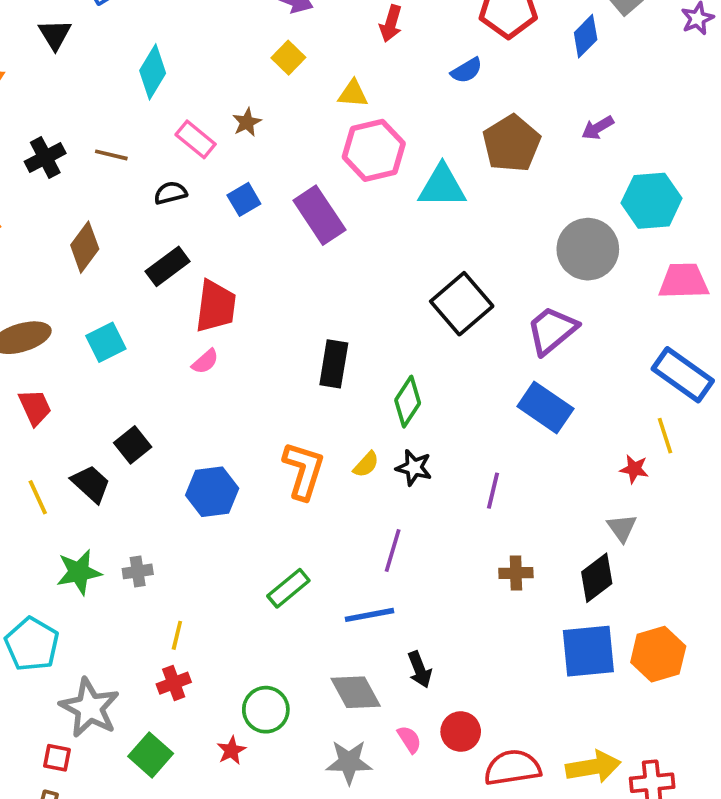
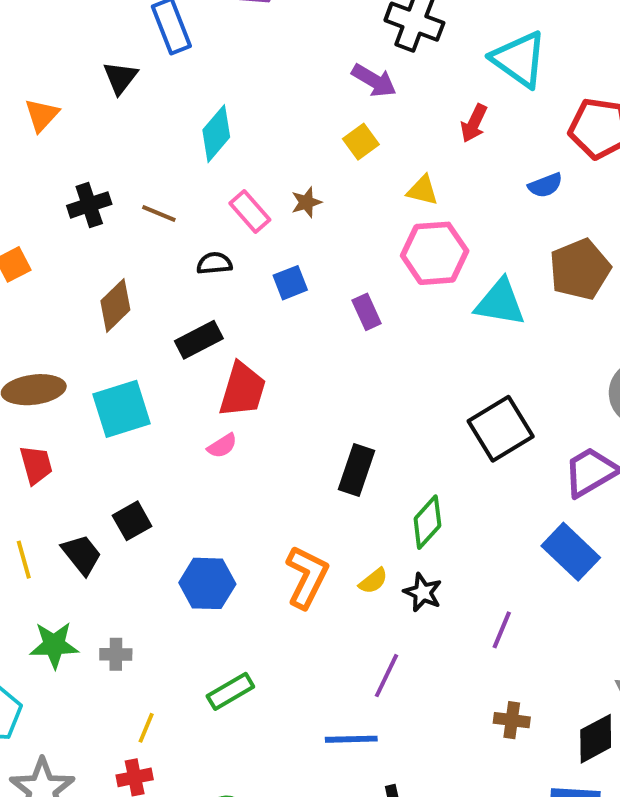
purple rectangle: (319, 215) -> (367, 312), size x0.6
cyan square: (106, 342) -> (121, 409), size x1.4
green rectangle: (288, 588) -> (230, 691), moved

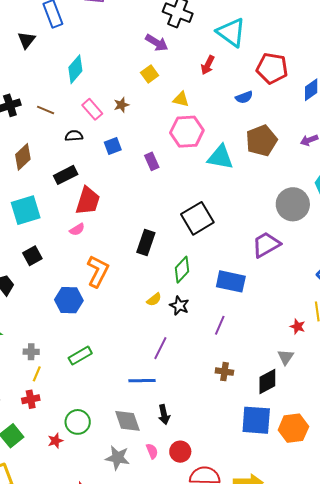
black square: (501, 429) -> (197, 218), moved
black square: (132, 521) -> (32, 256), moved
blue rectangle: (571, 552) -> (231, 281), moved, turned -32
orange L-shape: (307, 577) -> (98, 271), moved
gray cross: (116, 654) -> (31, 352), moved

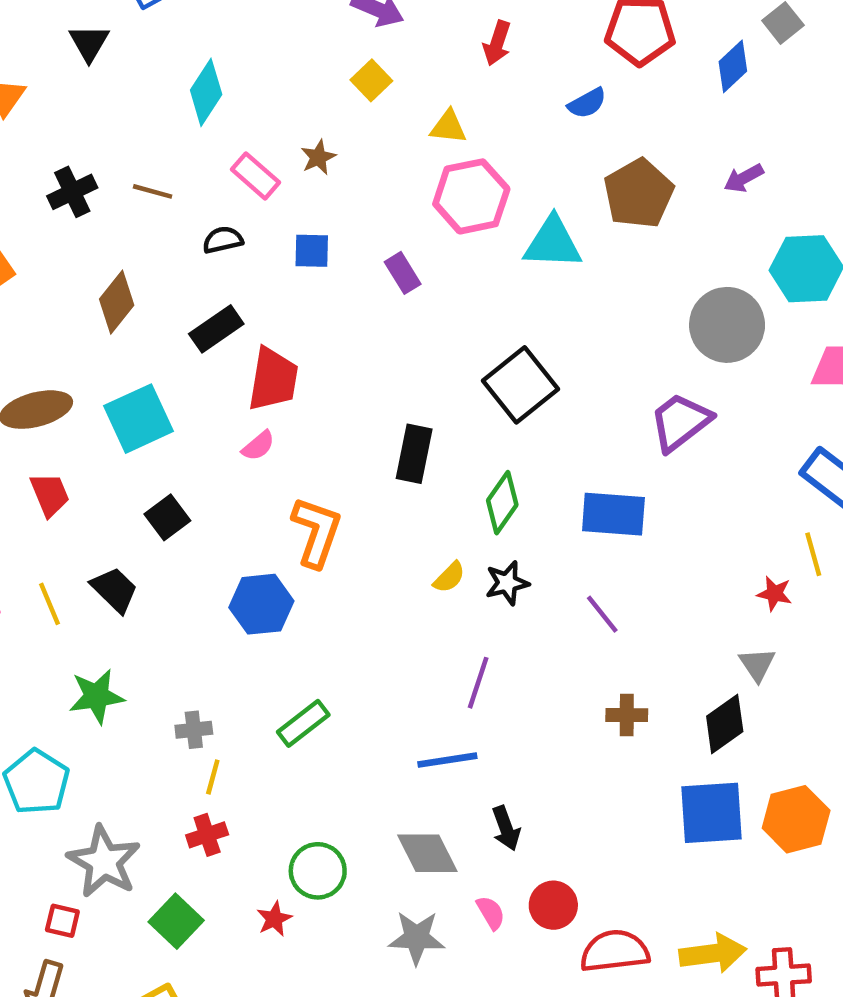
blue square: (113, 146) -> (312, 251), turned 30
black star: (179, 306) -> (507, 583), turned -30
purple line: (220, 325) -> (602, 614), turned -54

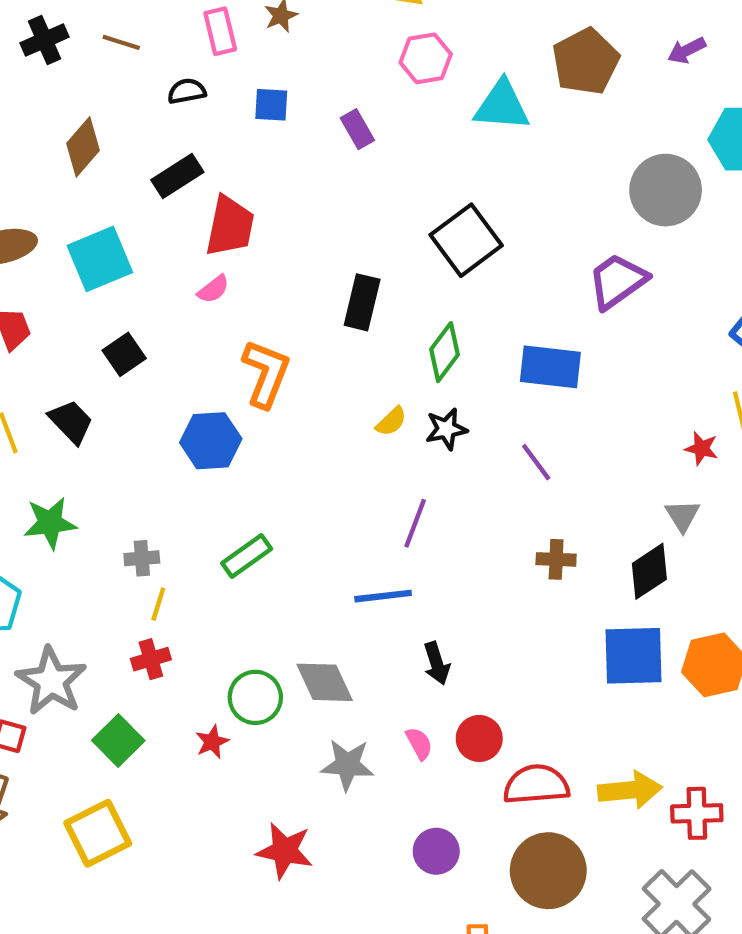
pink rectangle: (255, 176) -> (220, 31), turned 33
pink hexagon: (471, 196) -> (426, 58), size x0.7
gray diamond: (427, 853) -> (325, 682), moved

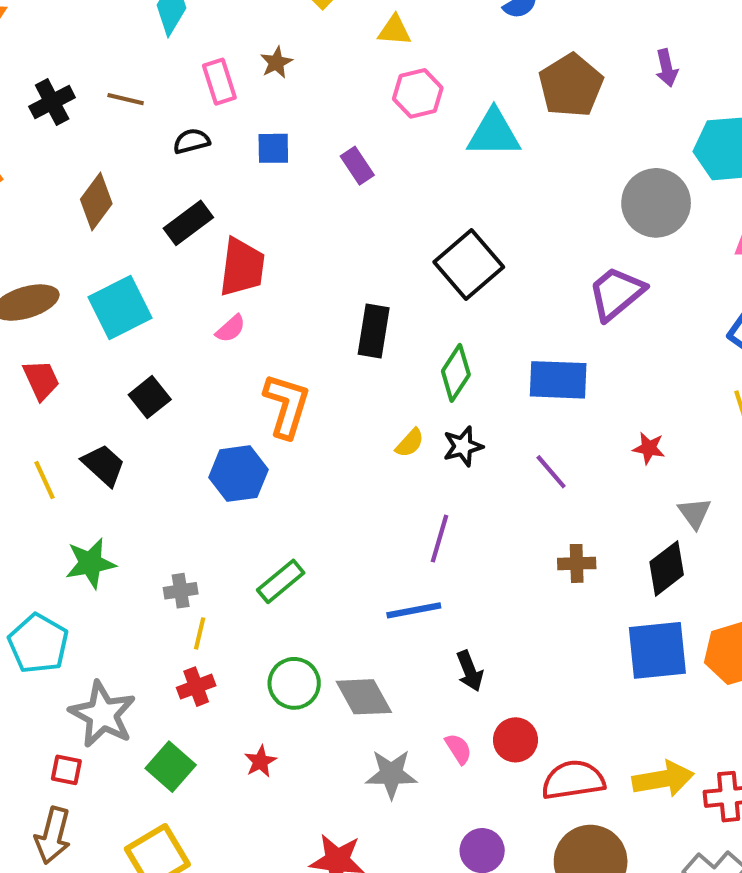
purple arrow: (687, 50) -> (667, 68), turned -72
red star: (701, 448) -> (649, 448), moved
green circle: (255, 697) -> (294, 683), moved

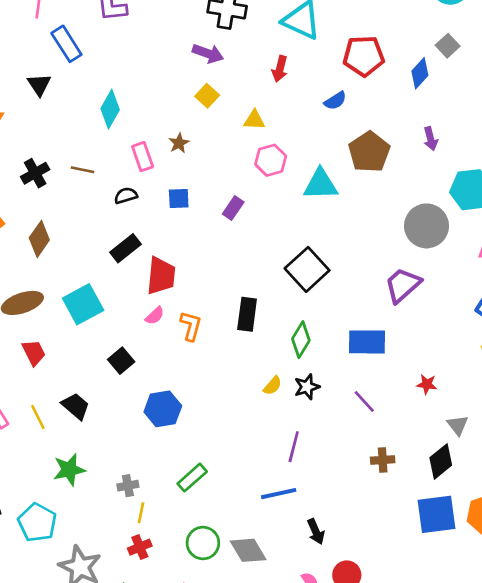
purple rectangle: (357, 166) -> (233, 208), turned 70
brown diamond: (96, 202) -> (39, 239), moved
black square: (150, 397) -> (121, 361), moved
orange L-shape: (287, 406) -> (191, 326), moved, size x0.7

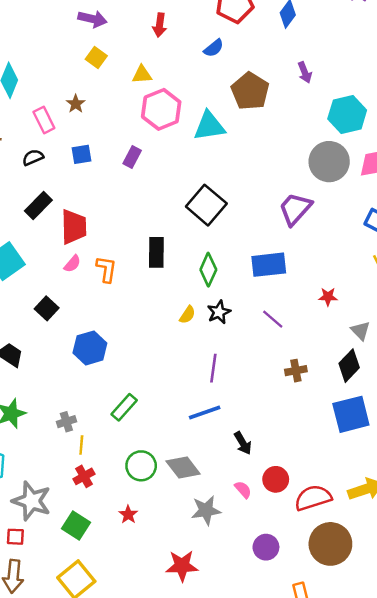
pink hexagon: (271, 160) -> (161, 109), size x1.4
gray circle: (426, 226) -> (329, 162), moved

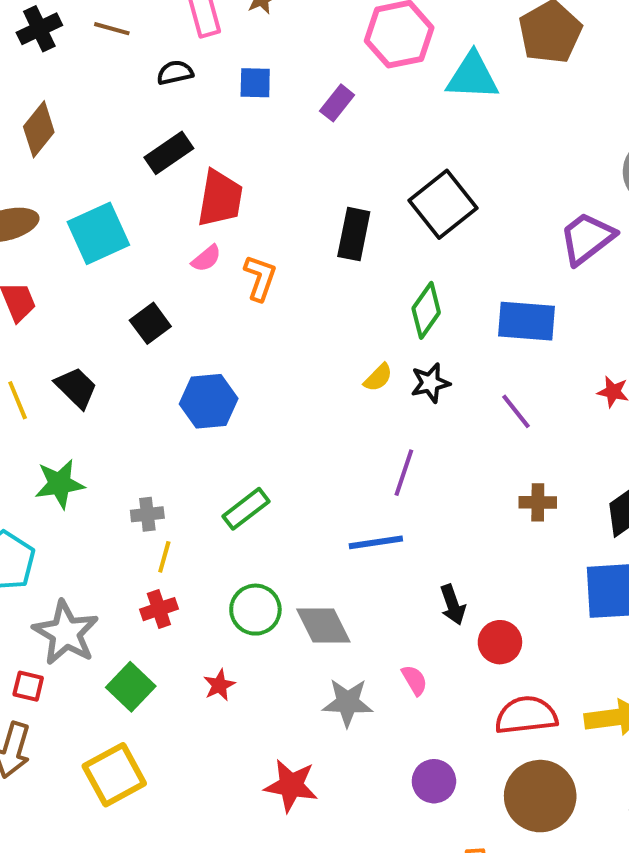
black rectangle: (156, 252) -> (354, 234), moved
black arrow: (243, 443) -> (453, 605), moved
red circle: (276, 479) -> (500, 642), moved

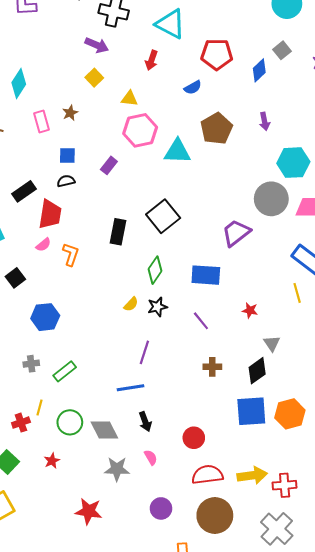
black semicircle: (175, 73) -> (66, 181), moved
gray cross: (147, 514) -> (31, 364), moved
yellow line: (164, 557) -> (40, 408), moved
black arrow: (453, 605) -> (145, 422), moved

